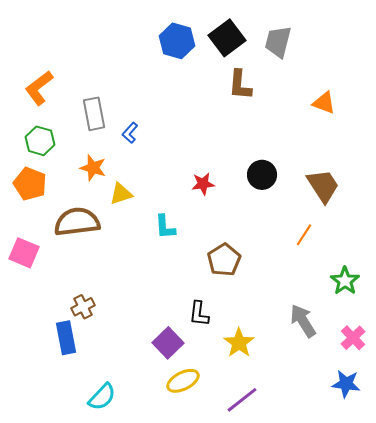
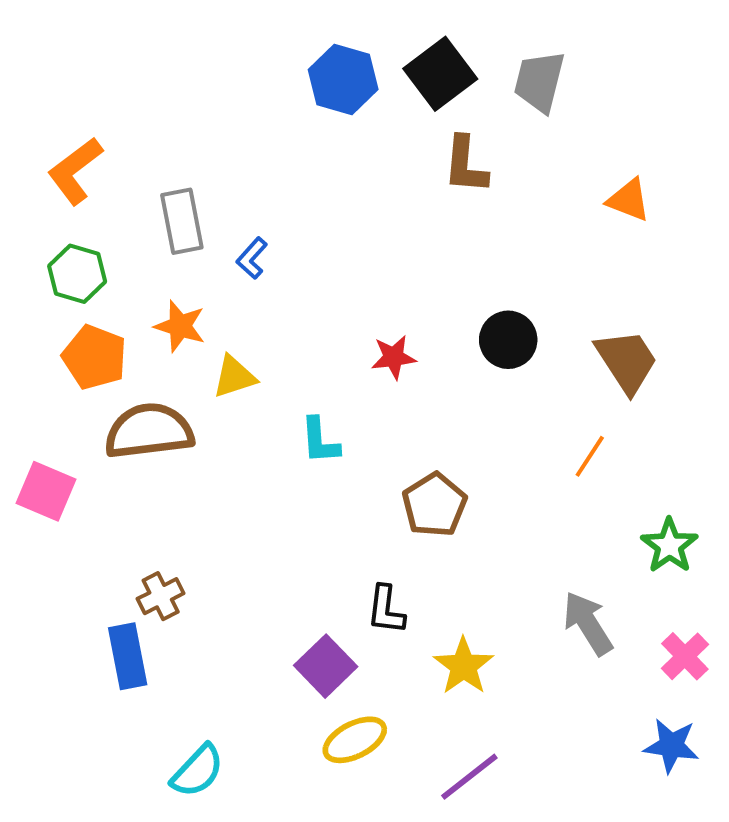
orange pentagon: (30, 184) -> (95, 357), moved

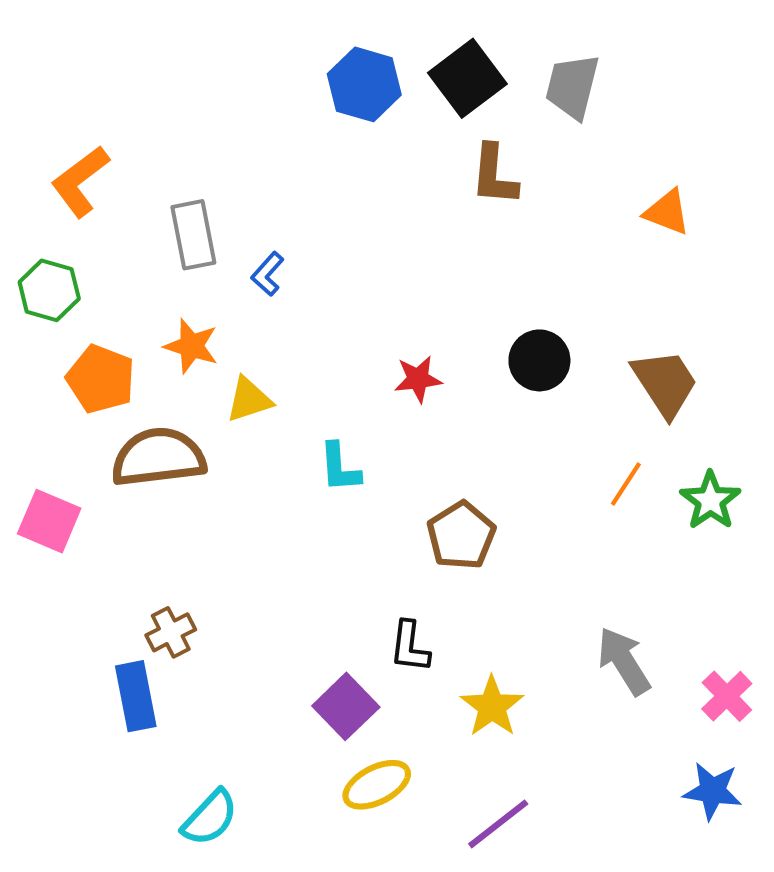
green hexagon: (77, 274) -> (49, 290), moved
green star: (669, 546) -> (710, 501), moved

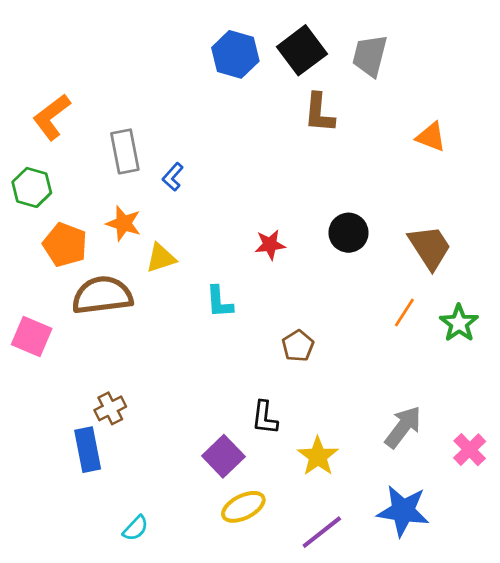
brown pentagon: (461, 536) -> (298, 346), size x0.7
gray arrow: (624, 661) -> (403, 427), turned 69
blue star: (712, 791) -> (403, 511), moved, size x1.4
cyan semicircle: (210, 818) -> (136, 528), size x0.7

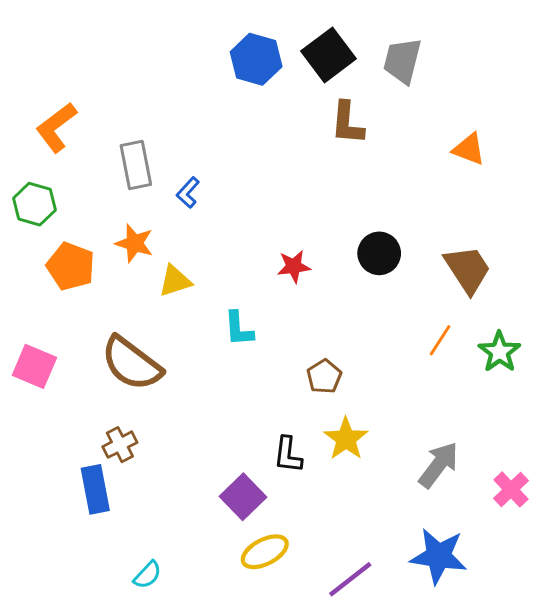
brown semicircle: (102, 295) -> (132, 363), moved, turned -136
yellow star: (318, 456) -> (346, 439), moved

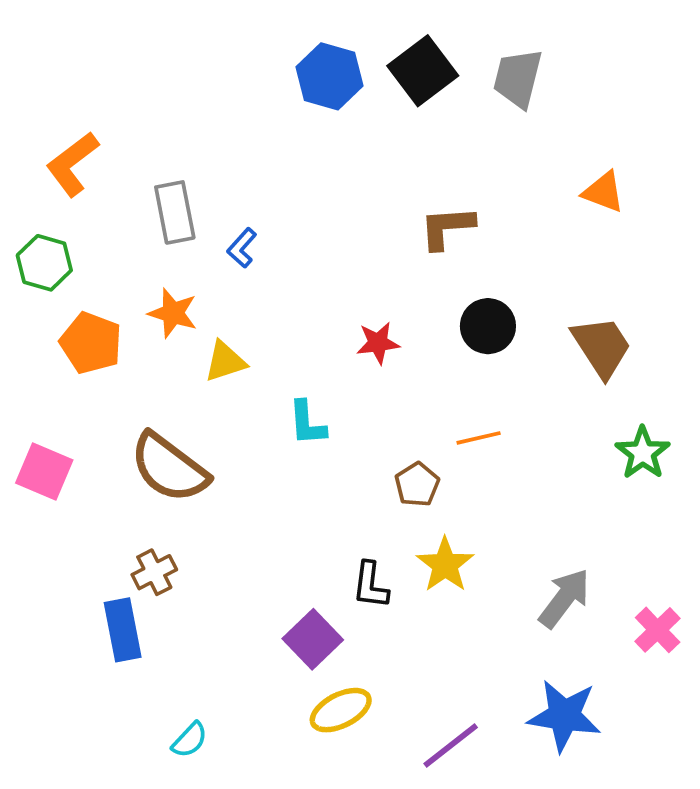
brown L-shape: (347, 123) -> (447, 227), moved, turned 81
orange line: (440, 340) -> (479, 438), moved, turned 44

